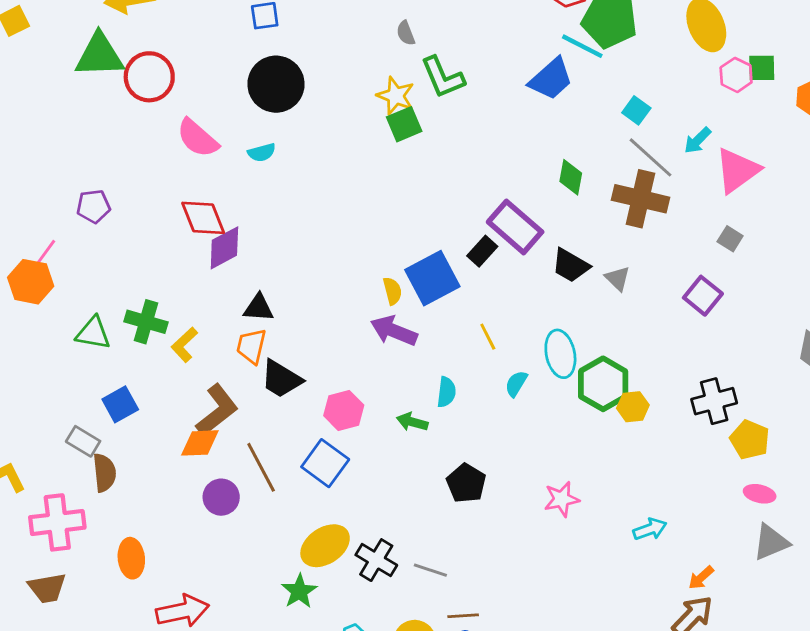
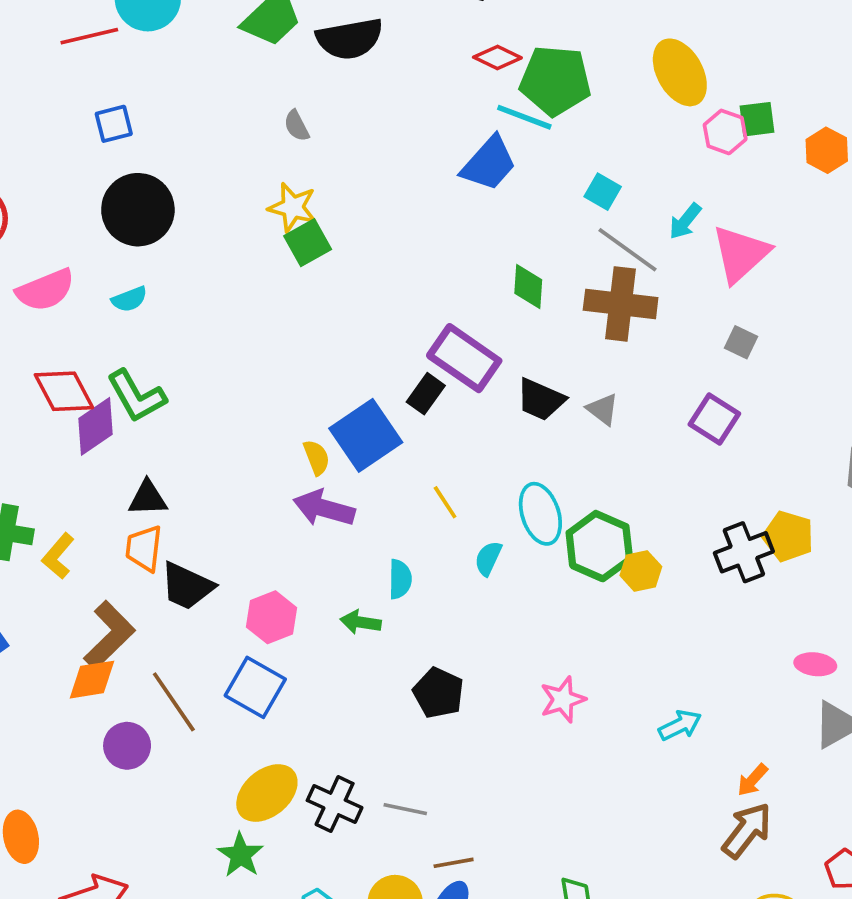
green L-shape: (443, 77) -> (136, 396), moved
pink semicircle: (198, 138) -> (45, 290), turned -57
yellow pentagon: (750, 440) -> (788, 536), moved

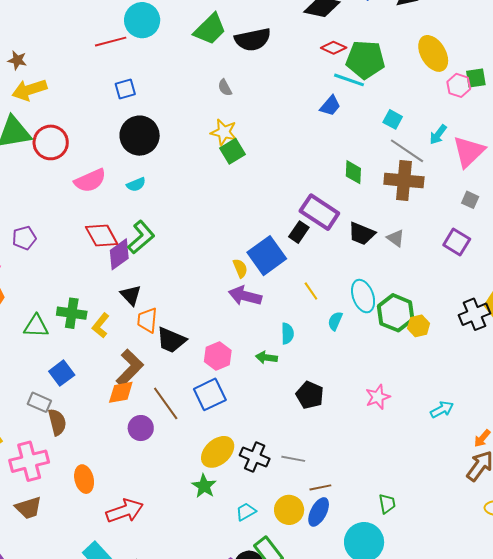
blue trapezoid: (489, 164) -> (330, 106), size x0.7
green L-shape: (136, 396) -> (141, 237), turned -100
black triangle: (148, 498) -> (131, 295), moved, turned 50
blue square: (255, 687) -> (210, 394), turned 36

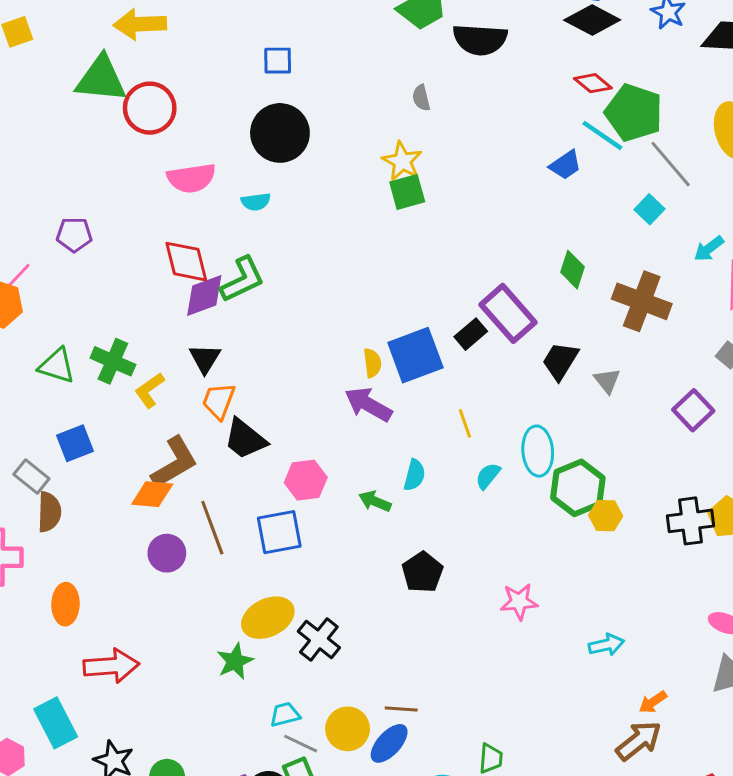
gray line: (407, 151) -> (671, 164), moved
black trapezoid: (362, 234) -> (560, 361), turned 84
gray line: (293, 459) -> (301, 744), moved

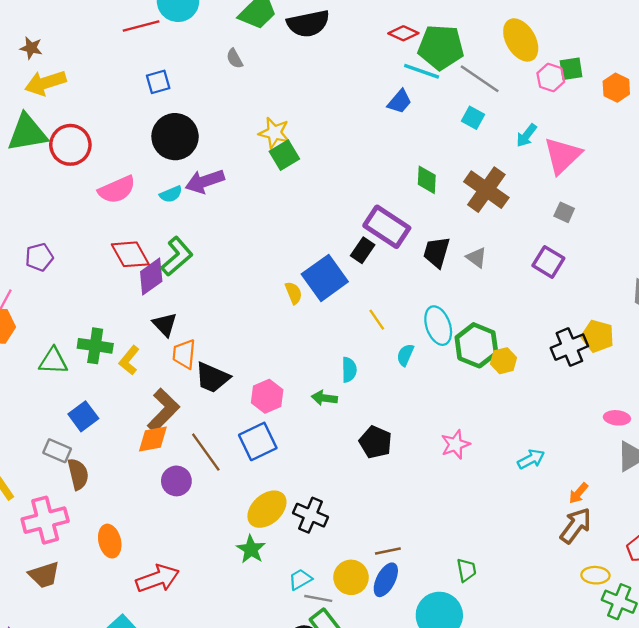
gray semicircle: (421, 98) -> (235, 58), moved
brown cross: (642, 301) -> (486, 190), turned 30
purple arrow: (368, 404) -> (205, 181), moved, turned -33

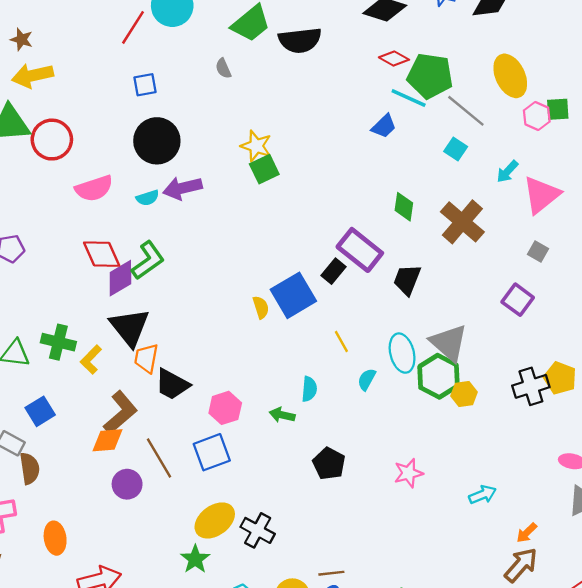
red line: (141, 26) -> (133, 27), turned -48
gray triangle: (476, 257) -> (449, 343), moved, size x1.8
black triangle: (165, 325) -> (130, 327), size x1.6

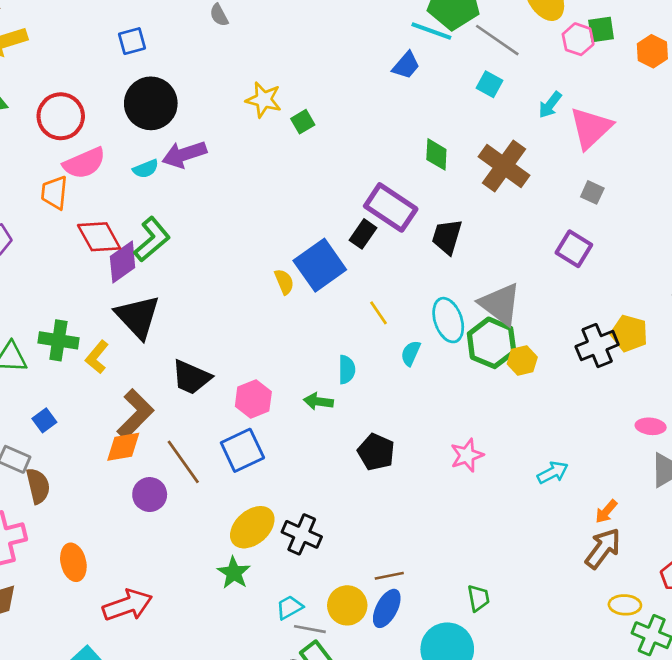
red circle: (52, 140) -> (61, 116), moved
green square: (264, 169) -> (303, 122), moved, size x0.7
orange trapezoid: (146, 358) -> (54, 193), moved
blue square: (40, 411) -> (44, 420), size x0.7

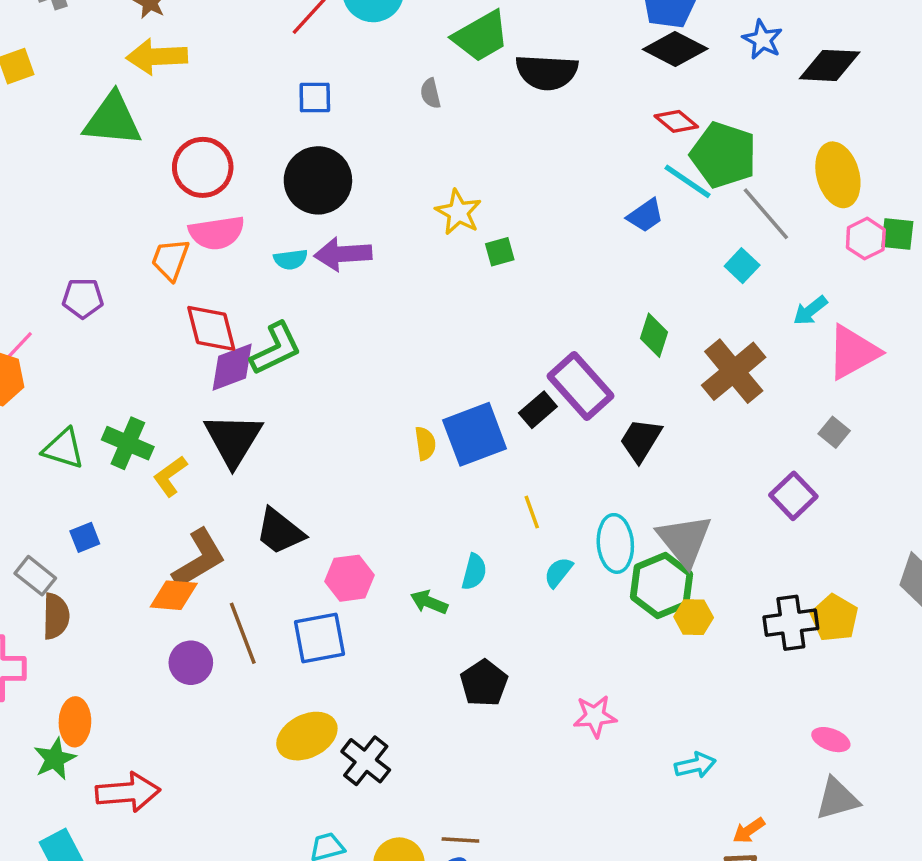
green star: (234, 573) -> (55, 759), moved

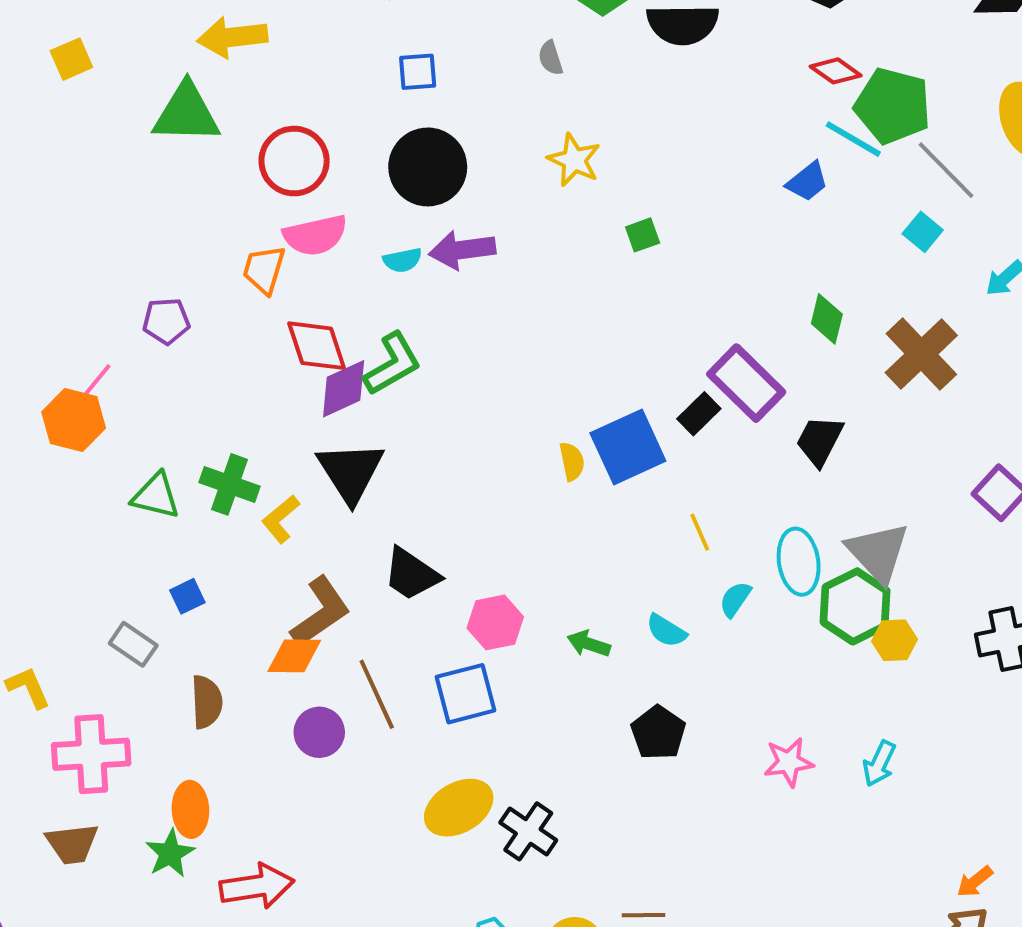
yellow star: (458, 212) -> (574, 160), moved
cyan semicircle: (474, 572) -> (666, 631), moved, turned 111
brown semicircle: (56, 616) -> (207, 702), moved
cyan arrow: (695, 765) -> (879, 764), moved, turned 132

